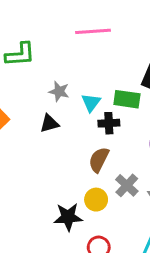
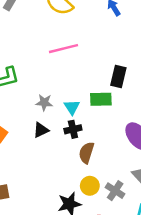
black cross: (109, 123) -> (73, 129), moved
gray cross: (127, 185) -> (115, 191), moved

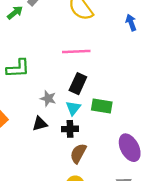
black rectangle: (118, 76) -> (78, 84), moved

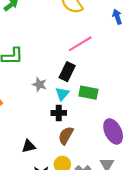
pink line: (76, 52) -> (80, 44), moved, turned -30
black triangle: (40, 124) -> (29, 146), moved

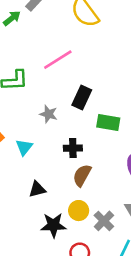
pink line: (80, 44) -> (58, 60), moved
cyan triangle: (62, 94) -> (24, 147), moved

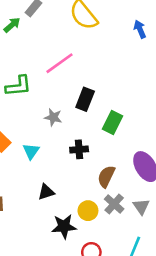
green rectangle: (108, 123) -> (113, 122), turned -70
brown semicircle: (82, 175) -> (106, 177), moved
gray cross: (104, 221) -> (114, 204), moved

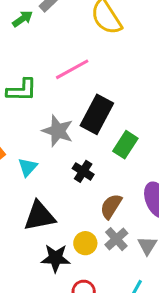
black rectangle: (85, 99) -> (97, 114), size x1.4
gray star: (53, 117) -> (58, 131), size x1.5
black cross: (79, 149) -> (83, 171), turned 30
black triangle: (46, 192) -> (39, 216), size x1.6

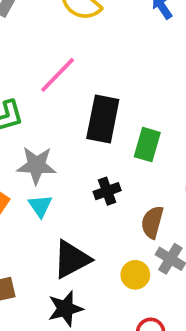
gray star: (58, 131) -> (36, 165), moved
black cross: (83, 171) -> (107, 191), turned -35
black star: (56, 258) -> (65, 309), moved

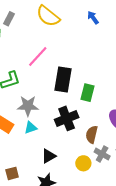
black cross: (107, 191) -> (67, 118), size x1.6
cyan triangle: (40, 206) -> (31, 128), turned 48
black triangle: (72, 259) -> (49, 156), size x0.7

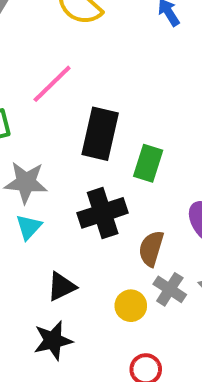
cyan triangle: (31, 128) -> (29, 227), turned -32

